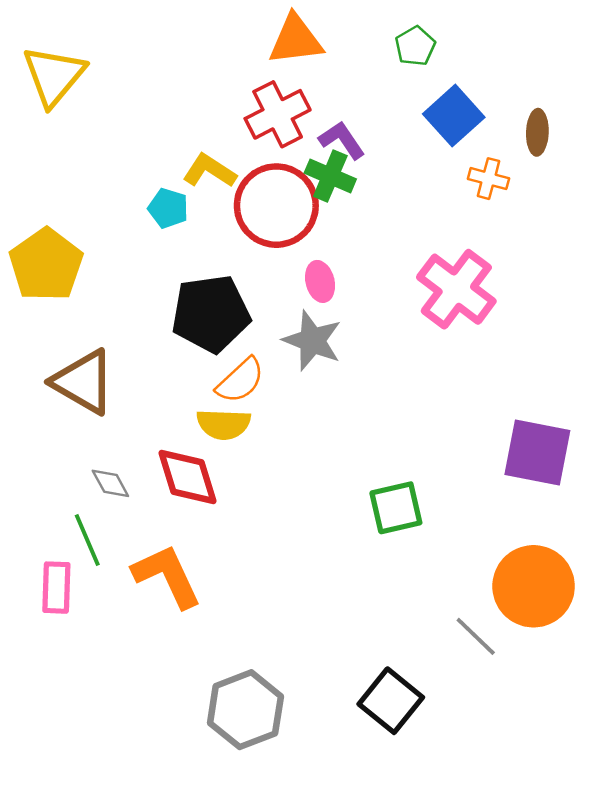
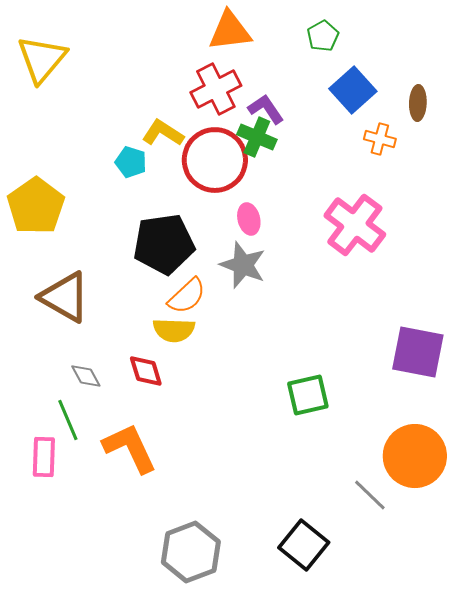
red diamond: (188, 477) -> (146, 371), size x0.7

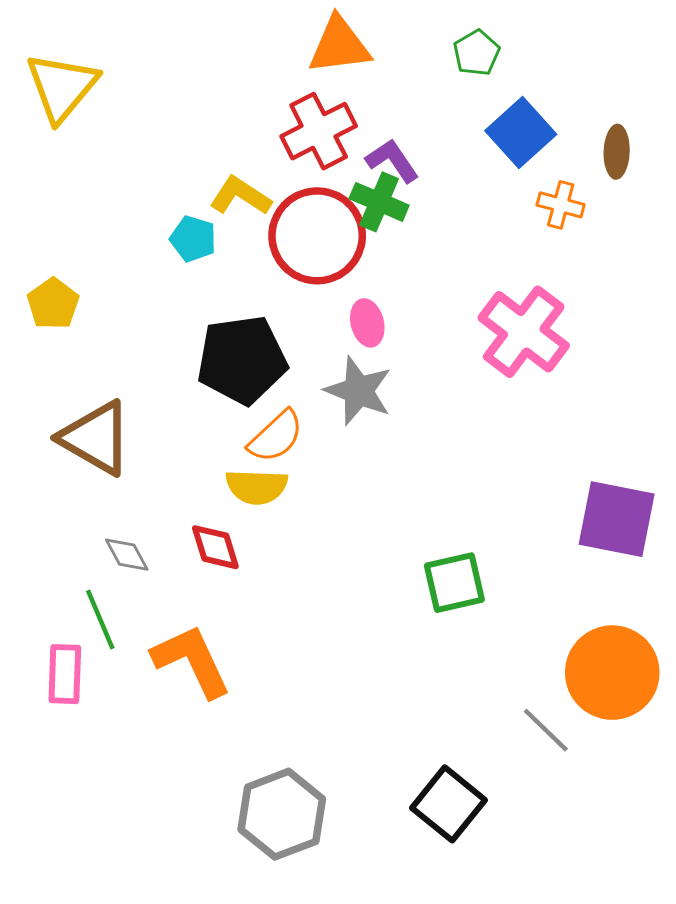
yellow pentagon: (36, 206) -> (53, 304), size x0.6

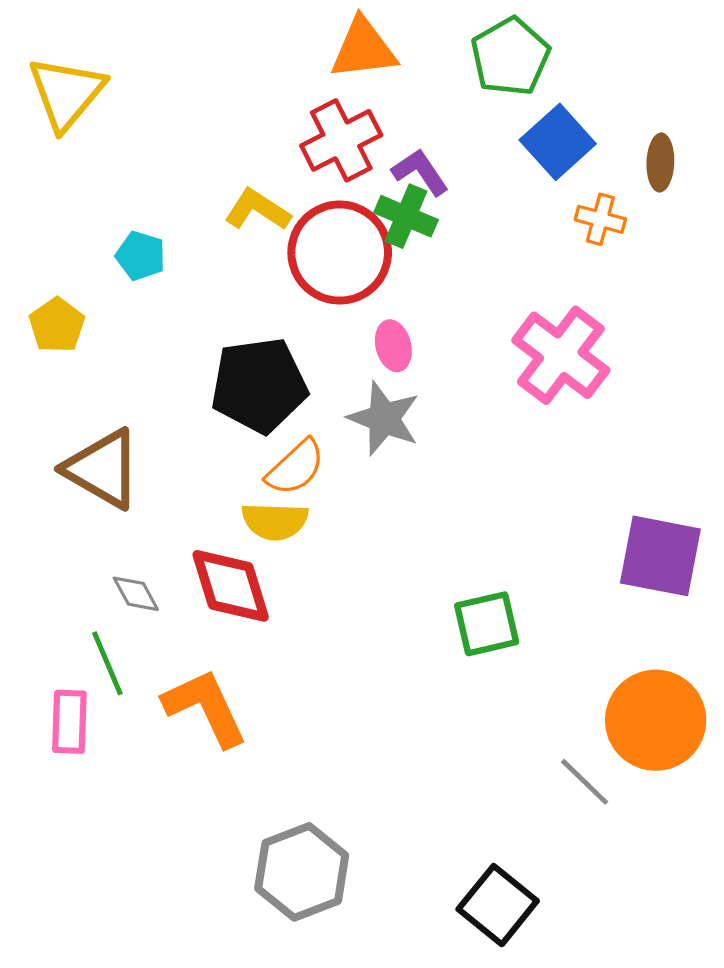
green pentagon: (476, 53) -> (510, 57), size x1.6
cyan pentagon: (193, 239) -> (141, 256), moved
red diamond: (215, 547) -> (231, 586), size x1.5
black square: (448, 804) -> (498, 905), moved

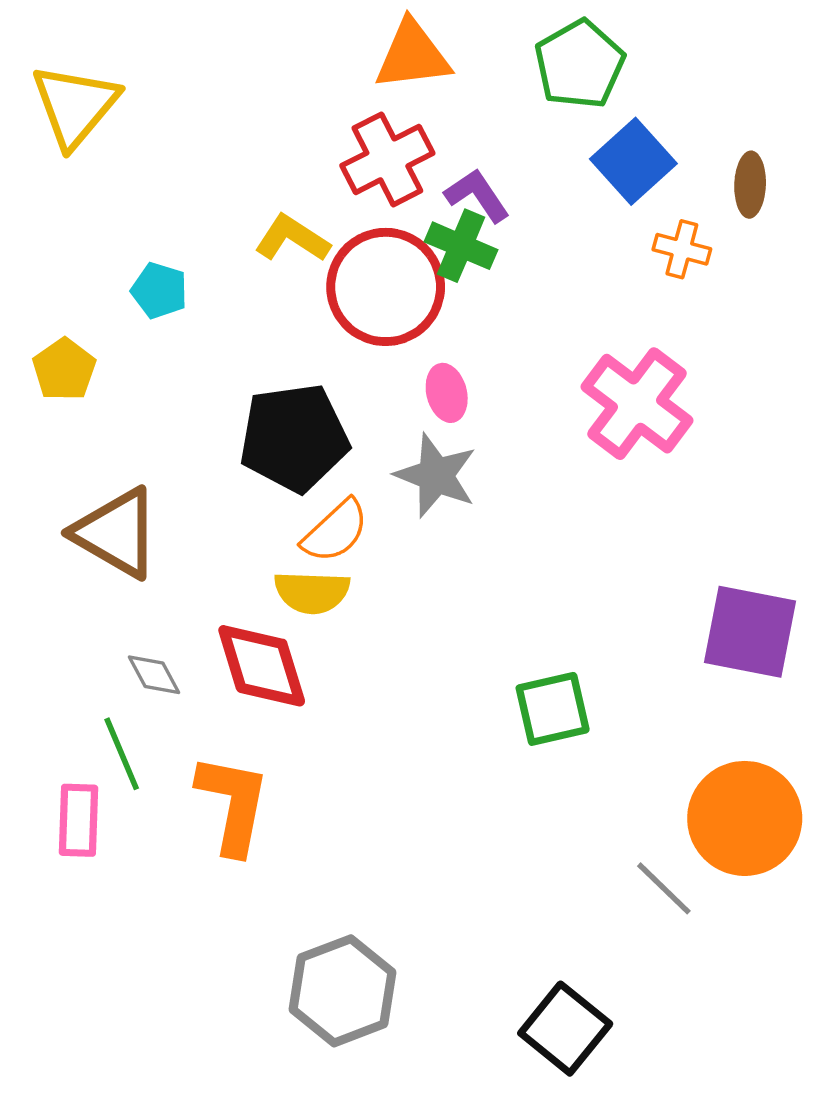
orange L-shape: (205, 708) -> (233, 804), turned 36

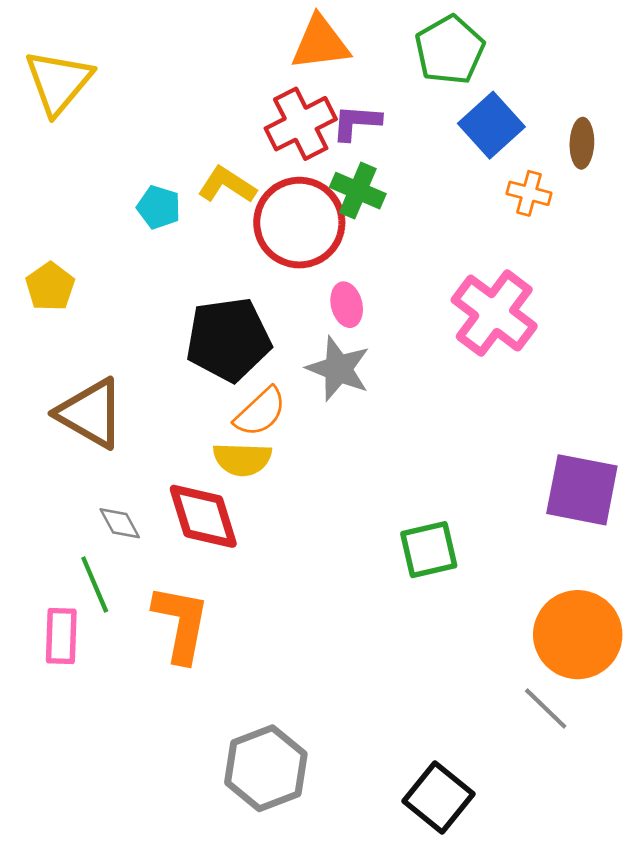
purple L-shape: (477, 195) -> (356, 122), moved, turned -52
cyan pentagon: (159, 291) -> (159, 207), moved
gray line: (664, 888) -> (546, 708), moved

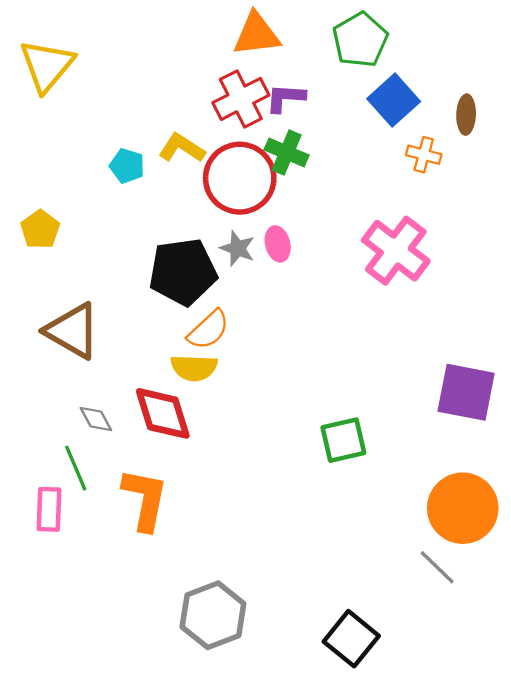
gray star: (338, 369) -> (237, 248), moved, size x0.7

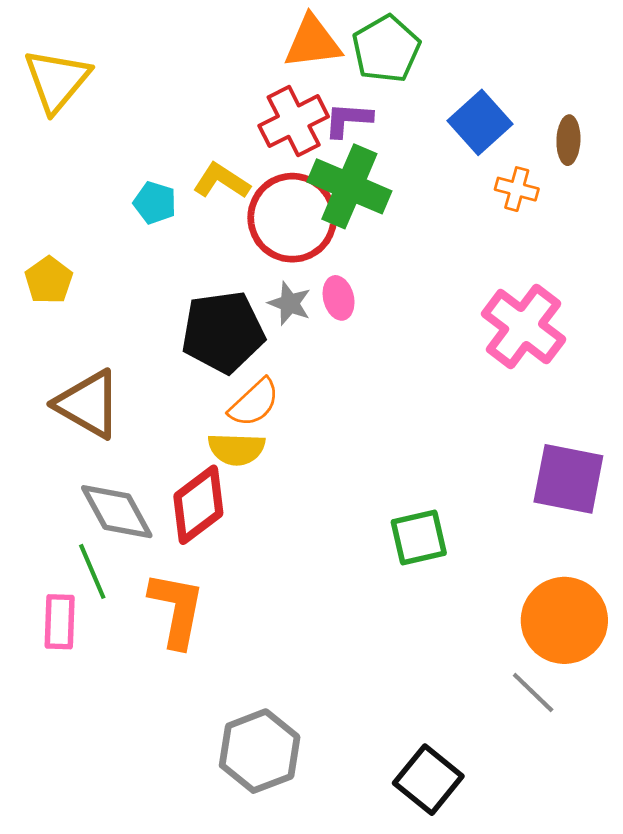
green pentagon: (360, 40) -> (386, 49), moved
green cross: (287, 152) -> (349, 186), size x1.5
pink cross: (396, 251) -> (524, 327), moved
red diamond: (163, 413) -> (198, 505), turned 70
gray diamond: (96, 419) -> (117, 512), size x1.8

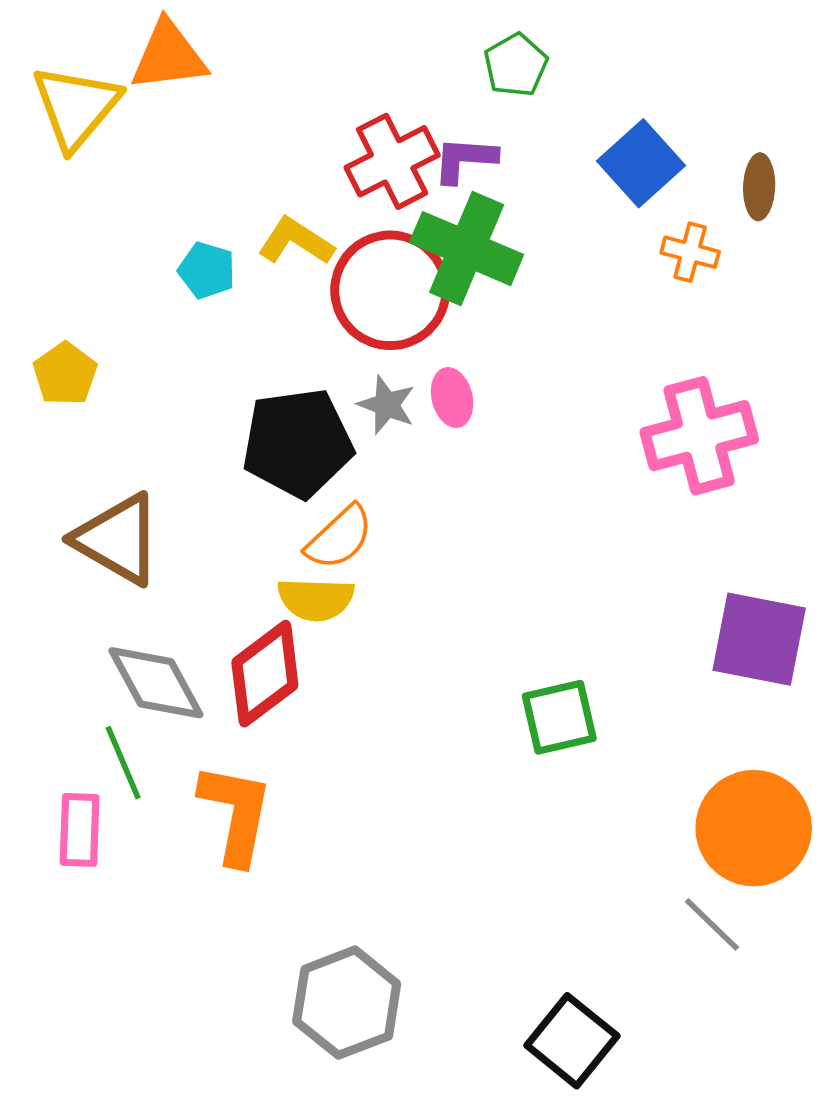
orange triangle: (313, 42) -> (169, 56), moved
green pentagon: (386, 49) -> (516, 65), size x0.7
pink cross: (524, 327) -> (699, 436), turned 38

